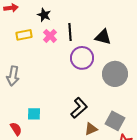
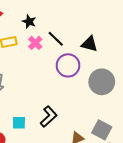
black line: (70, 32) -> (56, 39), turned -42
black L-shape: (79, 108) -> (49, 117), moved

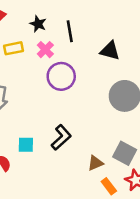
black line: (56, 39) -> (70, 31), moved, turned 36
purple circle: (68, 65) -> (61, 76), moved

